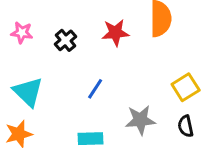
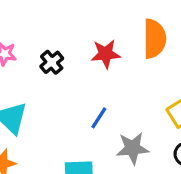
blue line: (95, 89) -> (99, 118), moved

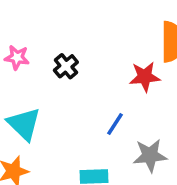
red star: (106, 54) -> (145, 77), moved

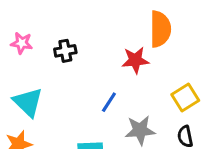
black cross: (66, 66) -> (65, 51), turned 30

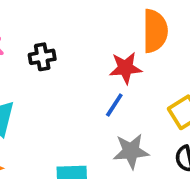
blue line: (109, 102) -> (114, 105), moved

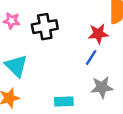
black cross: (42, 57) -> (45, 27), size x1.5

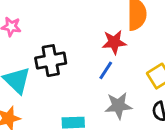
black cross: (45, 27) -> (51, 61), moved

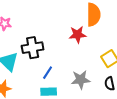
blue line: (106, 70) -> (48, 73), moved

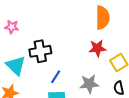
red star: (78, 35) -> (97, 48), moved

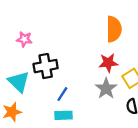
pink star: (12, 27) -> (24, 39), moved
gray star: (89, 84) -> (106, 88), moved, turned -30

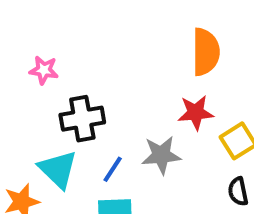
cyan triangle: (19, 82) -> (58, 169), moved
gray star: (106, 88) -> (161, 155), moved, turned 30

